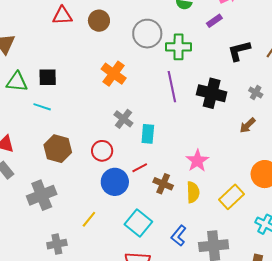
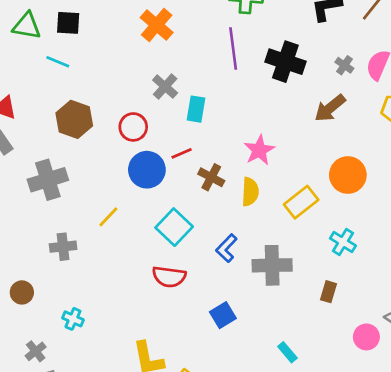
brown arrow: (247, 125) -> (330, 108), size x1.4

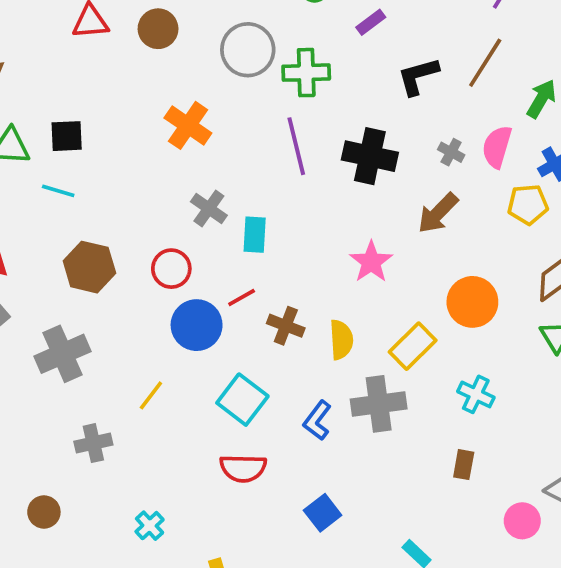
pink star: (259, 150) -> (371, 262), moved
gray cross: (272, 265) -> (379, 404), moved
cyan cross: (73, 319) -> (150, 526), moved, turned 30

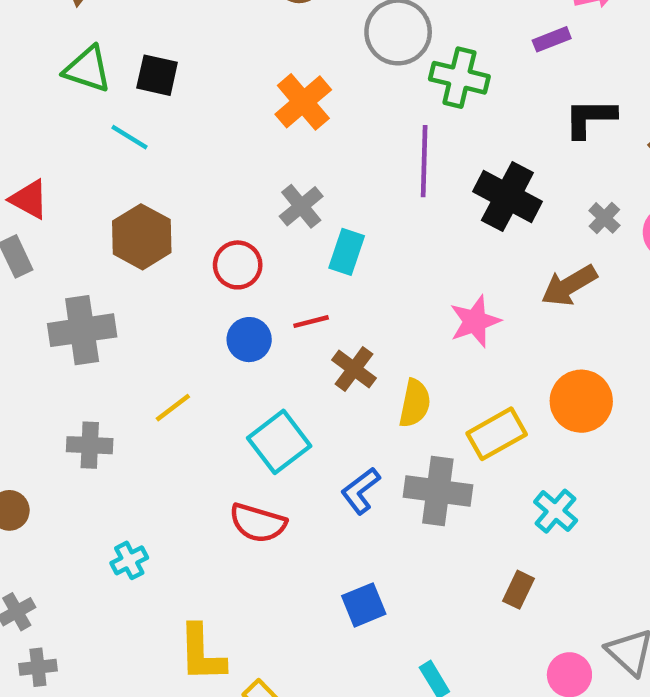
blue circle: (197, 325) -> (249, 340), size x0.7
blue square: (323, 513) -> (364, 605), moved

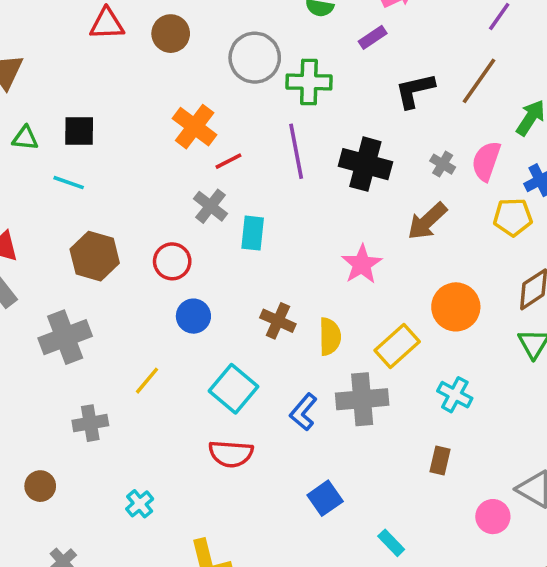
green triangle: (87, 69) -> (25, 138), size x0.7
red line: (311, 322) -> (228, 161), moved

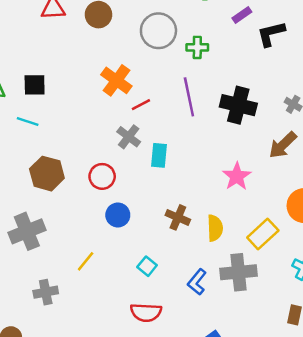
green cross: (309, 82) -> (197, 47), size x0.7
black L-shape: (415, 91) -> (271, 34), moved
cyan square: (233, 389) -> (147, 266), size x0.6

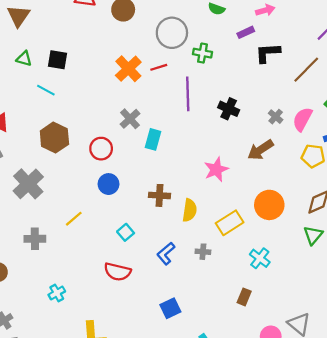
red line: (141, 105) -> (159, 67), moved
black cross: (238, 105) -> (229, 109), size x0.7
brown cross: (178, 217) -> (159, 195), turned -30
gray cross: (27, 231) -> (28, 184), turned -32
gray cross: (239, 272) -> (203, 252), size x0.5

